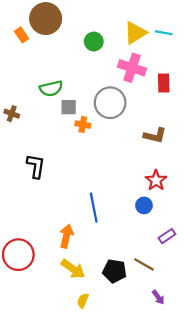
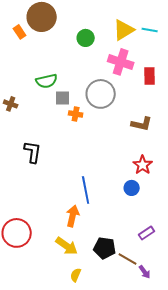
orange arrow: (66, 236) -> (73, 216), moved
purple rectangle: (167, 236) -> (147, 233), moved
brown line: (144, 264) -> (128, 259), moved

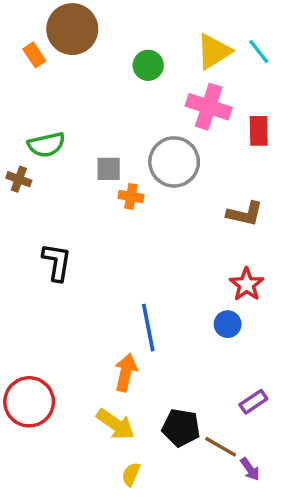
cyan line: (150, 30) -> (259, 52), turned 42
green semicircle: (47, 81) -> (46, 145), moved

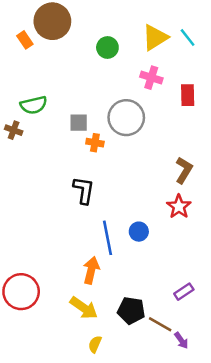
pink cross: (209, 107) -> (151, 78), size x0.7
brown L-shape: (245, 214) -> (184, 170), moved, turned -72
black L-shape: (57, 262) -> (84, 190), moved
blue circle: (228, 324) -> (139, 232), moved

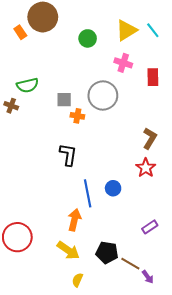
purple rectangle: (184, 292) -> (150, 227), moved

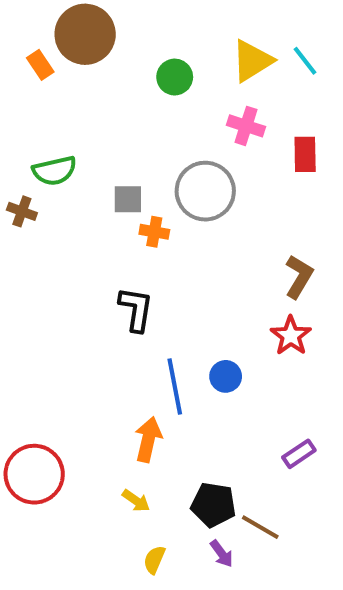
yellow arrow: (68, 250) -> (136, 501), size x0.6
purple arrow: (148, 277) -> (222, 554), moved

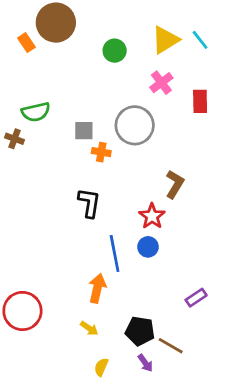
pink cross: (246, 126) -> (161, 83), turned 35
brown L-shape: (299, 277) -> (175, 184), moved
red star: (291, 336) -> (152, 216), moved

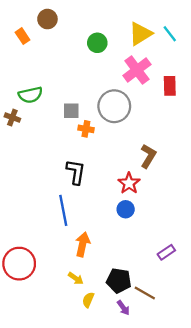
brown circle: (56, 23) -> (47, 19), size x0.6
pink cross: (161, 83) -> (137, 70), size x1.4
blue line: (115, 254) -> (63, 210), moved
yellow semicircle: (101, 367) -> (88, 300), moved

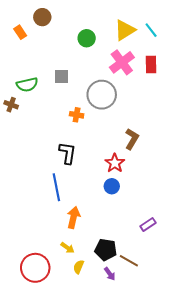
red rectangle: (170, 86) -> (151, 64), moved
gray square: (71, 111) -> (61, 77), moved
red circle: (19, 264) -> (35, 268), moved

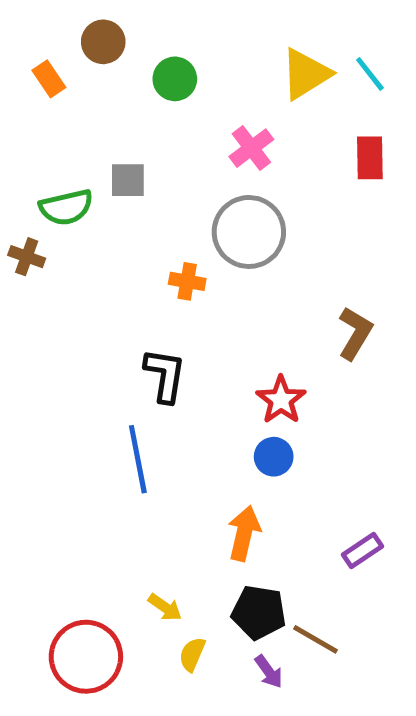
green circle: (87, 38) -> (175, 79), moved
pink cross: (122, 62) -> (251, 148), moved, size x0.7
gray square: (61, 77) -> (128, 180), moved
brown L-shape: (132, 139) -> (355, 333), moved
orange arrow: (73, 217) -> (244, 533), moved

